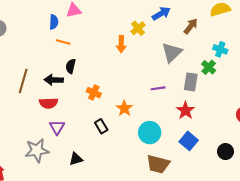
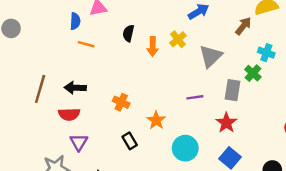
brown arrow: (191, 26) -> (243, 26), moved
yellow cross: (138, 28) -> (178, 39), moved
black semicircle: (71, 66) -> (128, 33), moved

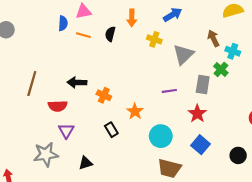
brown arrow: (243, 26) -> (213, 38), moved, turned -63
yellow cross: (178, 39) -> (154, 39), turned -32
orange line: (86, 44) -> (83, 35), moved
orange arrow: (153, 47) -> (132, 18), moved
black arrow: (75, 88) -> (77, 82), moved

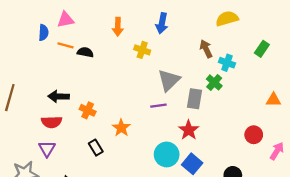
blue arrow: (173, 15) -> (162, 23), turned 132
black semicircle: (110, 34) -> (85, 52), moved, turned 88
gray triangle: (183, 54) -> (169, 80), moved
red semicircle: (58, 106) -> (52, 122), moved
cyan circle: (161, 136) -> (167, 154), moved

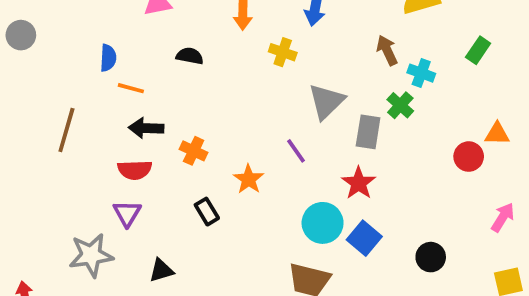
blue semicircle: (43, 33) -> (108, 58), moved
orange line: (66, 45) -> (131, 88), moved
purple line: (158, 106) -> (296, 151), moved, turned 63
red circle: (254, 135) -> (469, 157), moved

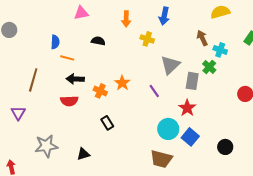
orange star: (249, 179) -> (122, 83), moved
purple triangle: (127, 213) -> (18, 113), moved

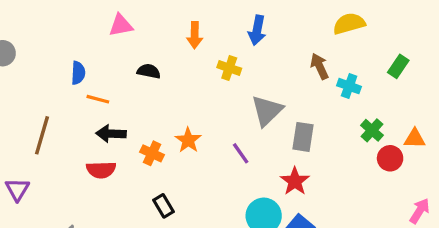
green cross: (209, 67) -> (372, 130), moved

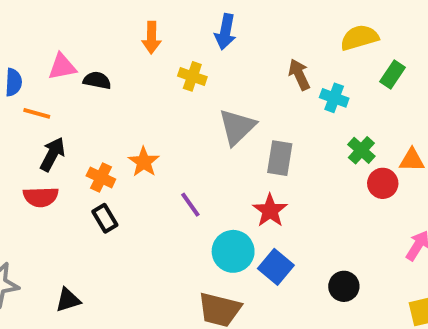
yellow semicircle: (349, 24) -> (359, 38), moved
pink triangle: (121, 25) -> (62, 67), moved
black arrow: (111, 134) -> (52, 154), turned 116
purple line: (241, 153) -> (190, 205), moved
black rectangle: (163, 206) -> (105, 218), moved

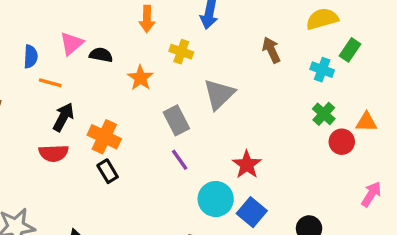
pink triangle: (62, 67) -> (72, 43), turned -30
cyan cross: (334, 98) -> (322, 70), moved
gray rectangle: (280, 158) -> (176, 120), moved, turned -36
orange star: (144, 162) -> (140, 78), moved
orange cross: (101, 178) -> (104, 137), size x1.4

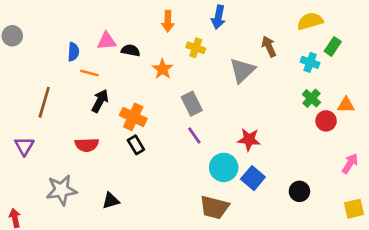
pink triangle: (72, 43) -> (107, 41), turned 36
gray triangle: (219, 94) -> (242, 70), moved
red semicircle: (54, 153) -> (87, 145), moved
red star: (247, 165) -> (249, 140), turned -30

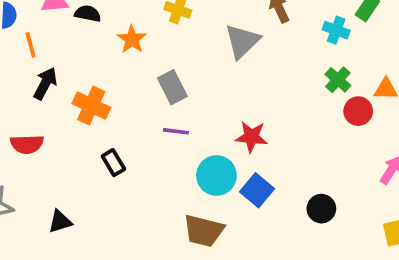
orange line: (89, 73) -> (31, 45), turned 60
purple line: (194, 136) -> (176, 131), turned -48
black rectangle: (136, 145) -> (113, 163), moved

